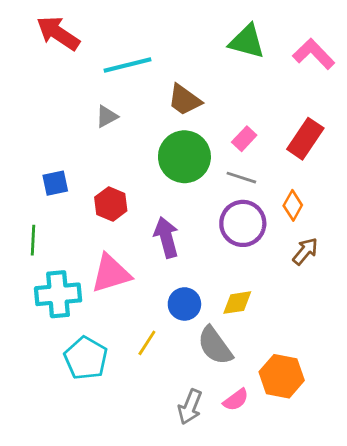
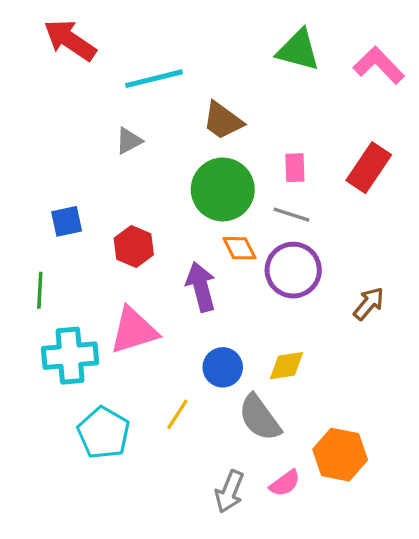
pink rectangle: (244, 139) -> (295, 168), turned -45
orange diamond: (293, 205) -> (240, 248), moved, turned -56

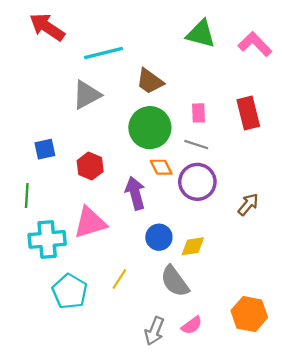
gray triangle: (129, 141) -> (87, 95), size x1.6
red rectangle: (369, 168) -> (248, 113), turned -48
blue circle: (223, 367) -> (159, 237), moved
orange hexagon: (340, 455) -> (249, 314), moved

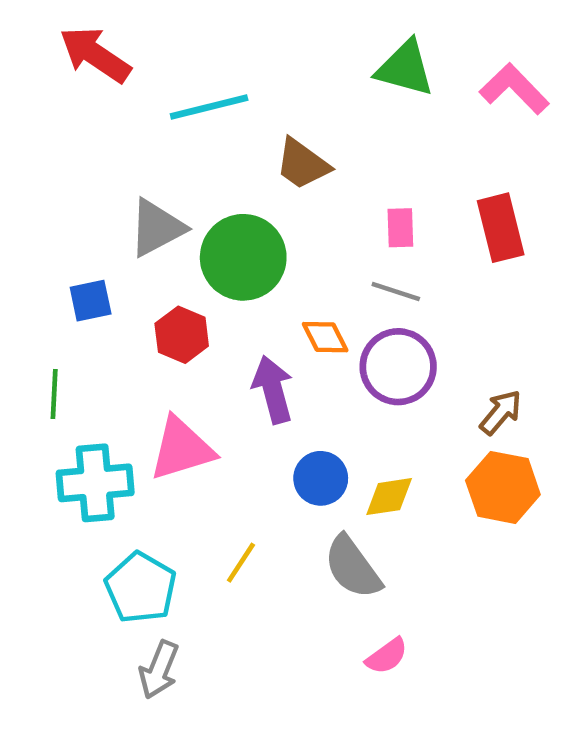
gray triangle: (87, 95) -> (157, 228), moved
green circle: (150, 128) -> (243, 257), moved
orange hexagon: (249, 314) -> (503, 487), moved
gray arrow: (154, 331) -> (159, 670), moved

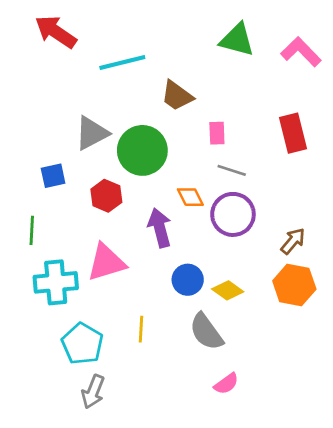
pink rectangle: (400, 228) -> (217, 133), moved
yellow diamond: (389, 497) -> (228, 290), turned 44
yellow line: (241, 563) -> (141, 329), turned -30

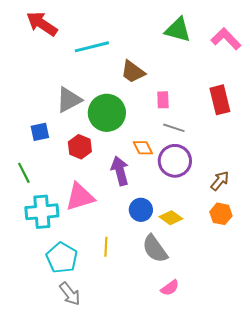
green line: (32, 230) -> (24, 173), turned -30
orange hexagon: (294, 285) -> (221, 214), size x0.7
gray arrow: (93, 392) -> (70, 294), turned -60

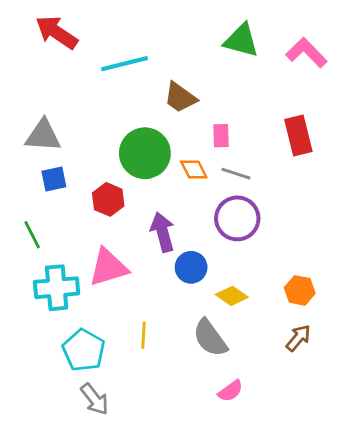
gray triangle: (69, 100) -> (43, 136), moved, turned 32
orange diamond: (143, 148) -> (194, 170), moved
brown arrow: (220, 181) -> (298, 338), moved
blue circle: (141, 210) -> (191, 267), moved

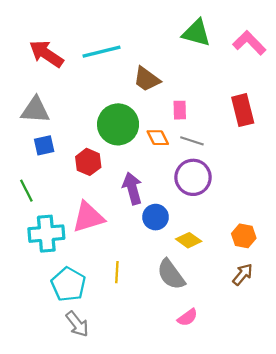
red arrow: (57, 32) -> (46, 54), moved

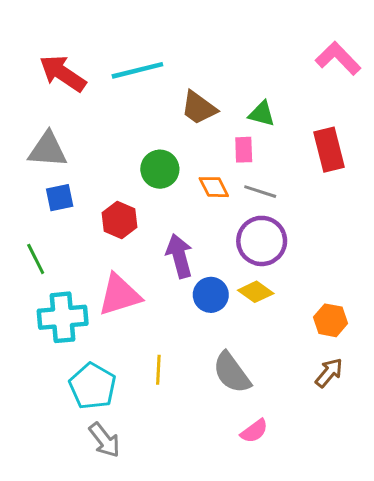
green triangle: (196, 33) -> (262, 114), moved, size x0.7
green circle: (118, 124) -> (160, 169), size x0.7
yellow diamond: (189, 240) -> (256, 292), moved

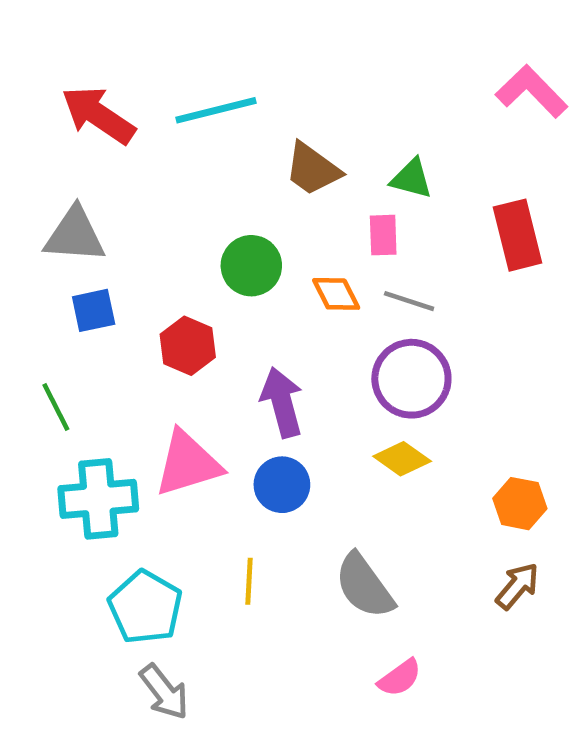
blue circle: (211, 295) -> (282, 485), moved

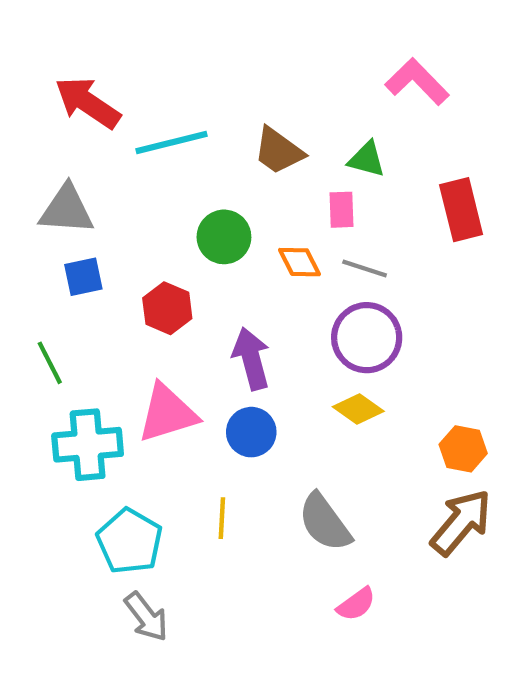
pink L-shape: (532, 91) -> (417, 82), moved
cyan line: (216, 110) -> (172, 142), moved
brown arrow: (517, 586) -> (461, 522), size x1.6

